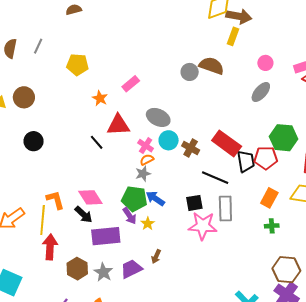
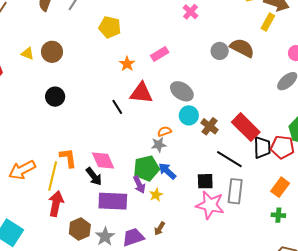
pink cross: (146, 146) -> (191, 12), moved
green pentagon: (134, 199) -> (146, 168), turned -30

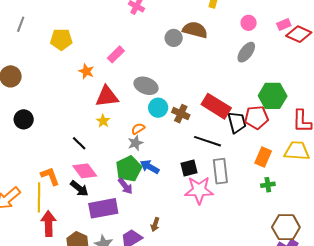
black line: (117, 107) -> (79, 143), moved
yellow star: (156, 195) -> (103, 121), moved

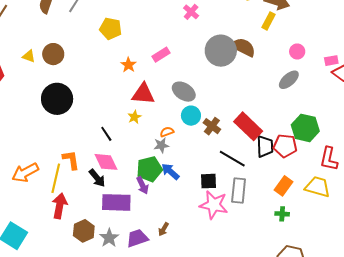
gray circle: (174, 38) -> (221, 51), size x1.8
black circle: (24, 119) -> (57, 99), size x1.6

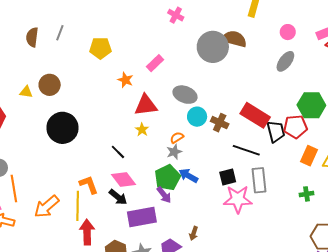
orange rectangle: (283, 186) -> (309, 156), moved

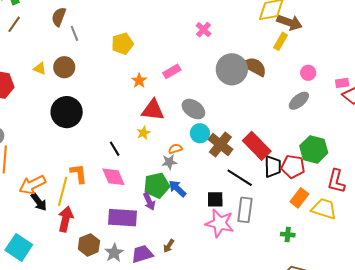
gray line: (60, 33) -> (74, 33), moved, turned -56
yellow pentagon: (100, 48) -> (122, 44), turned -30
brown cross: (220, 123) -> (220, 144), size x1.4
black arrow: (118, 197) -> (39, 202), moved

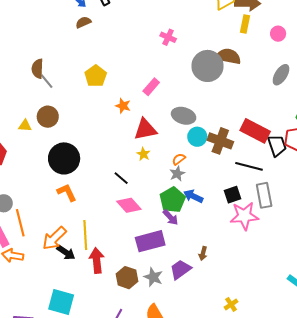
brown semicircle: (59, 17) -> (38, 69), moved
pink circle: (308, 73) -> (278, 34), moved
orange L-shape: (79, 174) -> (67, 192), moved

